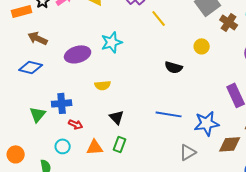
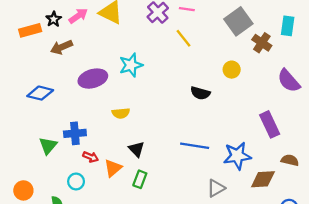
brown arrow: (38, 38) -> (61, 47), moved, turned -48
orange triangle: (95, 147) -> (113, 168), moved, turned -36

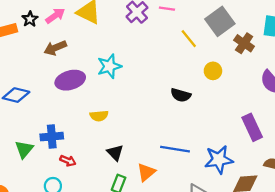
yellow line: (183, 38) -> (189, 39), moved
brown arrow: (61, 47) -> (55, 48), moved
orange triangle: (113, 168) -> (146, 172), moved

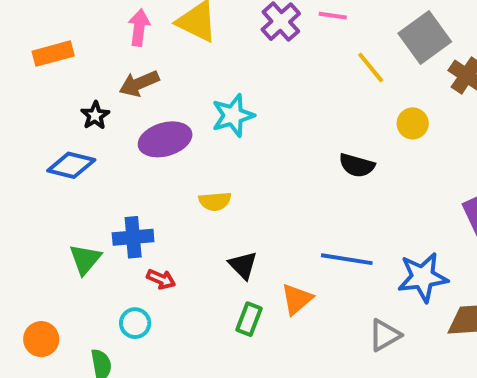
pink arrow: (55, 16) -> (139, 28), turned -48
black star: (30, 19) -> (95, 115), moved

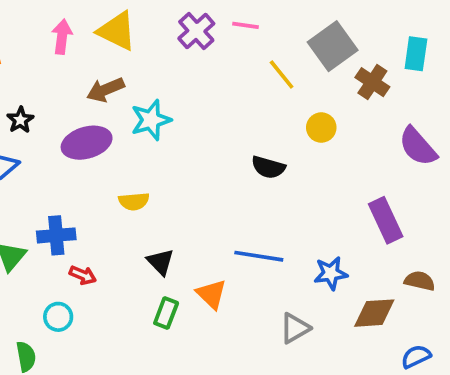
brown arrow: (139, 83) -> (105, 90), moved
blue star: (423, 277) -> (331, 273), size x0.7
orange triangle: (297, 299) -> (211, 294), turned -36

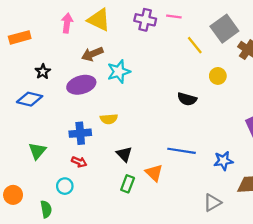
purple cross: (196, 31) -> (145, 20), turned -35
blue cross: (56, 235) -> (80, 133), moved
gray triangle: (295, 328) -> (212, 203), moved

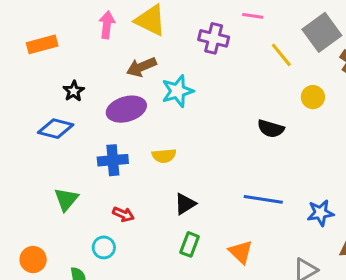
purple cross: (145, 20) -> (214, 38), moved
blue cross: (80, 133) -> (113, 160), moved
black triangle: (124, 154) -> (185, 204), turned 42
orange triangle: (154, 173) -> (241, 252), moved

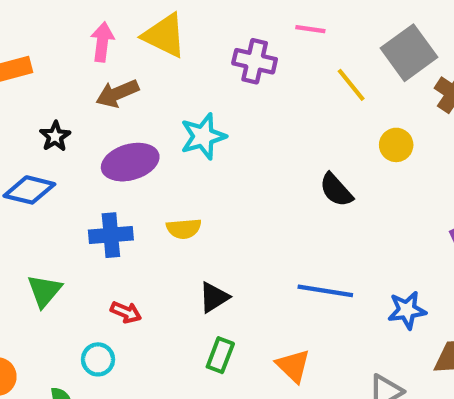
brown arrow: (141, 67) -> (117, 93), moved
black semicircle: (271, 129) -> (336, 190), turned 32

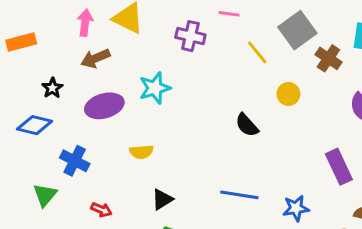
blue cross: (111, 235) -> (75, 161), moved, turned 32

